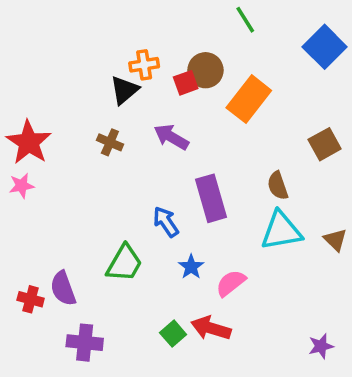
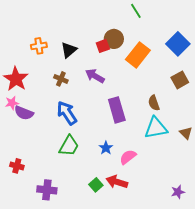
blue square: (325, 47) -> (178, 44), moved
orange cross: (144, 65) -> (39, 46), moved
blue arrow: (166, 222) -> (67, 113), moved, size x1.4
purple semicircle: (63, 288) -> (24, 113), moved, turned -48

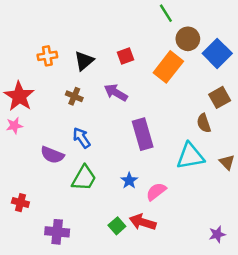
brown circle: (114, 39) -> (188, 39), moved
brown semicircle: (154, 103) -> (204, 123), moved
purple semicircle: (24, 113) -> (52, 155), moved
blue arrow: (67, 113) -> (82, 138), size x0.7

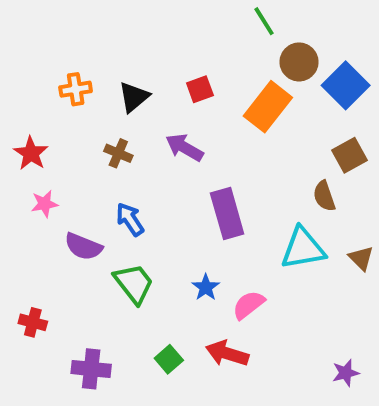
red star: (19, 96) -> (31, 153), size x0.7
pink star: (14, 126) -> (44, 204), moved
green trapezoid: (84, 178) -> (134, 283), turned -68
green square: (117, 226) -> (169, 359), moved

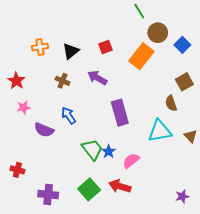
blue square: (346, 85) -> (182, 45), size x0.7
green trapezoid: (134, 283) -> (92, 149), moved
green square: (169, 359) -> (89, 189), size x1.5

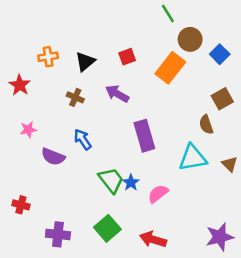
red star: (16, 81) -> (20, 85), moved
red arrow: (120, 186) -> (153, 239), moved
purple star: (182, 197) -> (220, 237), size x1.6

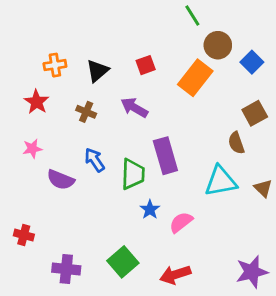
red star: (20, 85) -> (37, 102), moved
green trapezoid: (111, 180) -> (133, 174), moved, turned 40
red arrow: (153, 239) -> (175, 275), turned -35

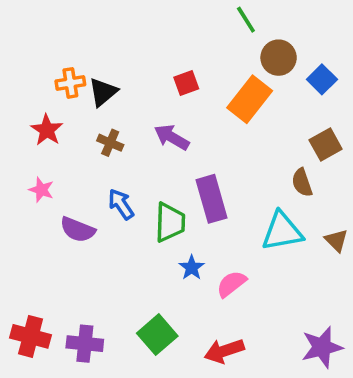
black triangle: (97, 71) -> (103, 92), moved
pink star: (32, 149) -> (41, 190), turned 30
red cross: (24, 235) -> (31, 336), moved, size x1.5

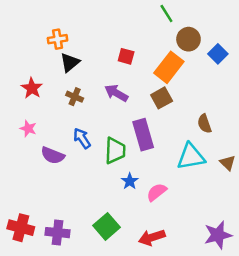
orange cross: (70, 83) -> (58, 39), moved
red square: (186, 83) -> (126, 56), turned 35
brown square: (326, 145) -> (162, 98), moved

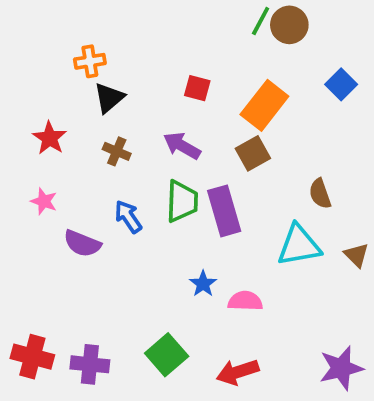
green line: (166, 13) -> (261, 21), turned 60
brown circle: (188, 39) -> (289, 25), moved
green trapezoid: (115, 151) -> (182, 201), moved
pink semicircle: (157, 192) -> (245, 301), turned 40

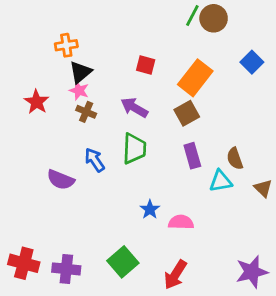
brown semicircle: (320, 194) -> (235, 159), moved
pink star: (44, 201) -> (79, 91), moved
purple rectangle: (224, 211) -> (192, 156), moved, size x0.7
cyan triangle: (299, 245) -> (221, 181), size x0.7
red arrow: (238, 372) -> (175, 275), turned -40

